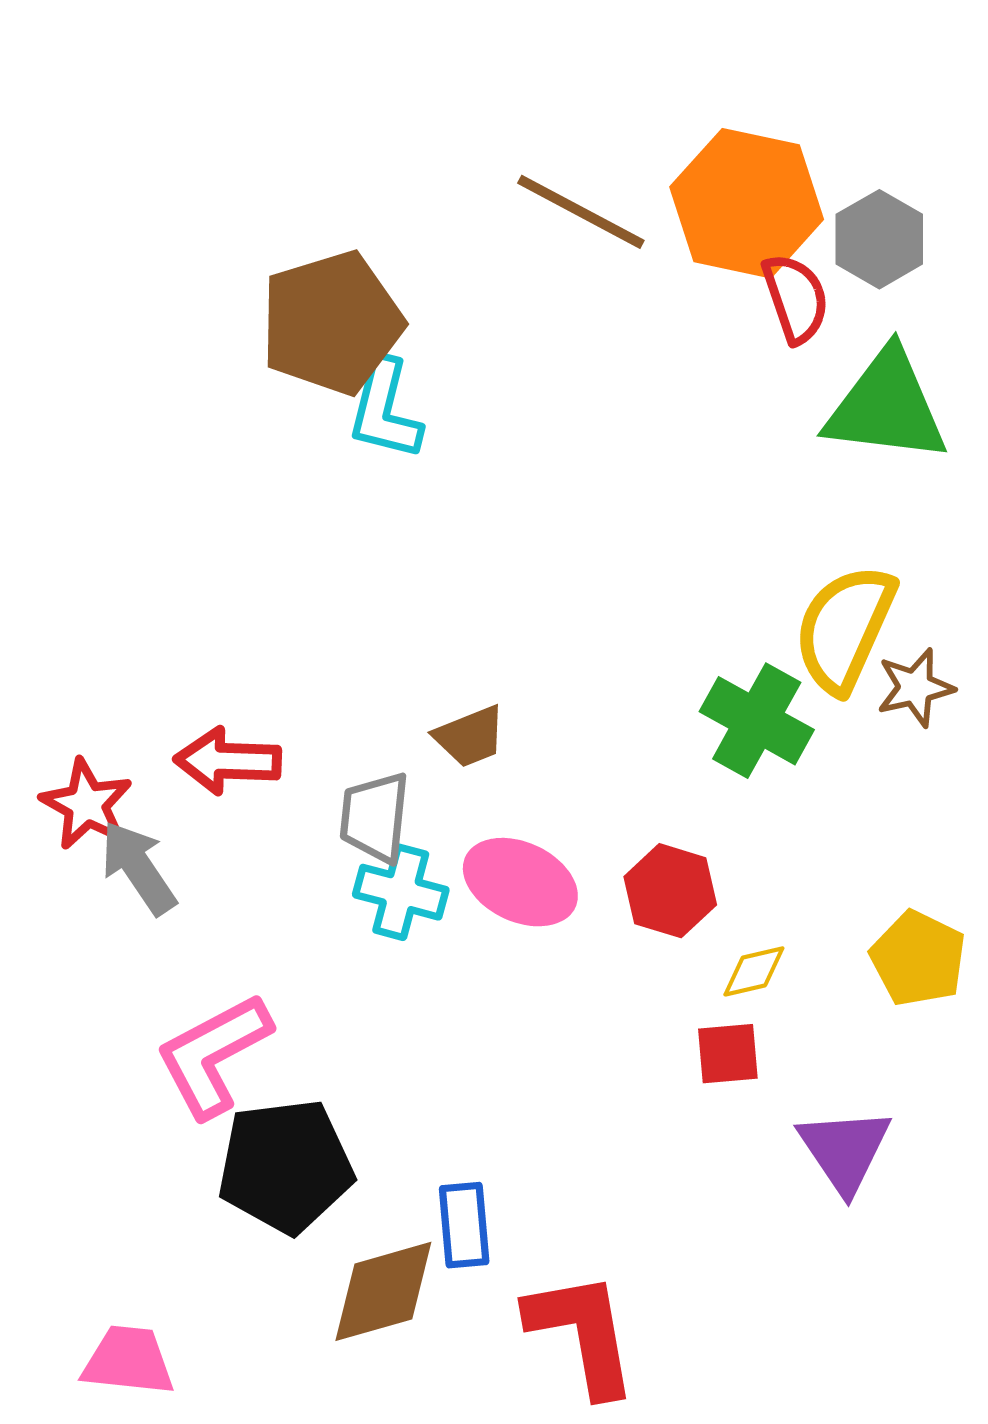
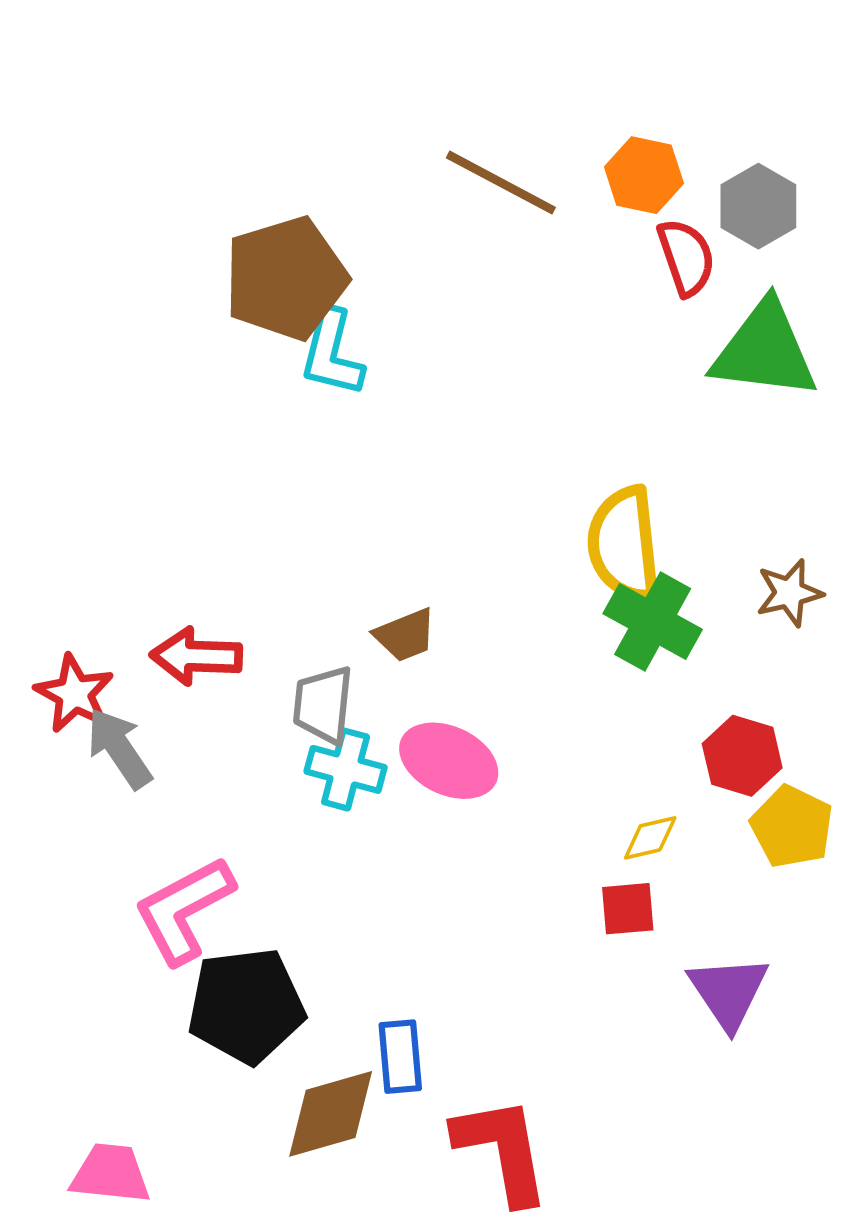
orange hexagon: (747, 203) -> (644, 175), size x0.6
yellow semicircle: (845, 628) -> (624, 544), moved, turned -30
red hexagon: (670, 891) -> (742, 756), moved

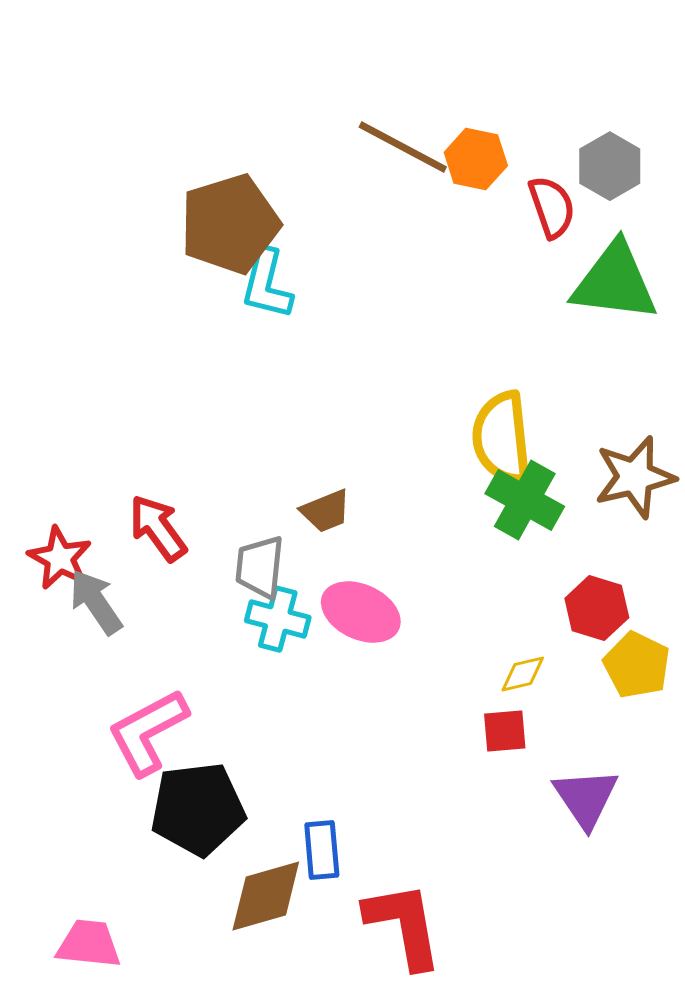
orange hexagon: (644, 175) -> (476, 159), moved
brown star: (789, 593) -> (635, 477), size x1.5
red arrow: (196, 656) -> (158, 528), turned 52

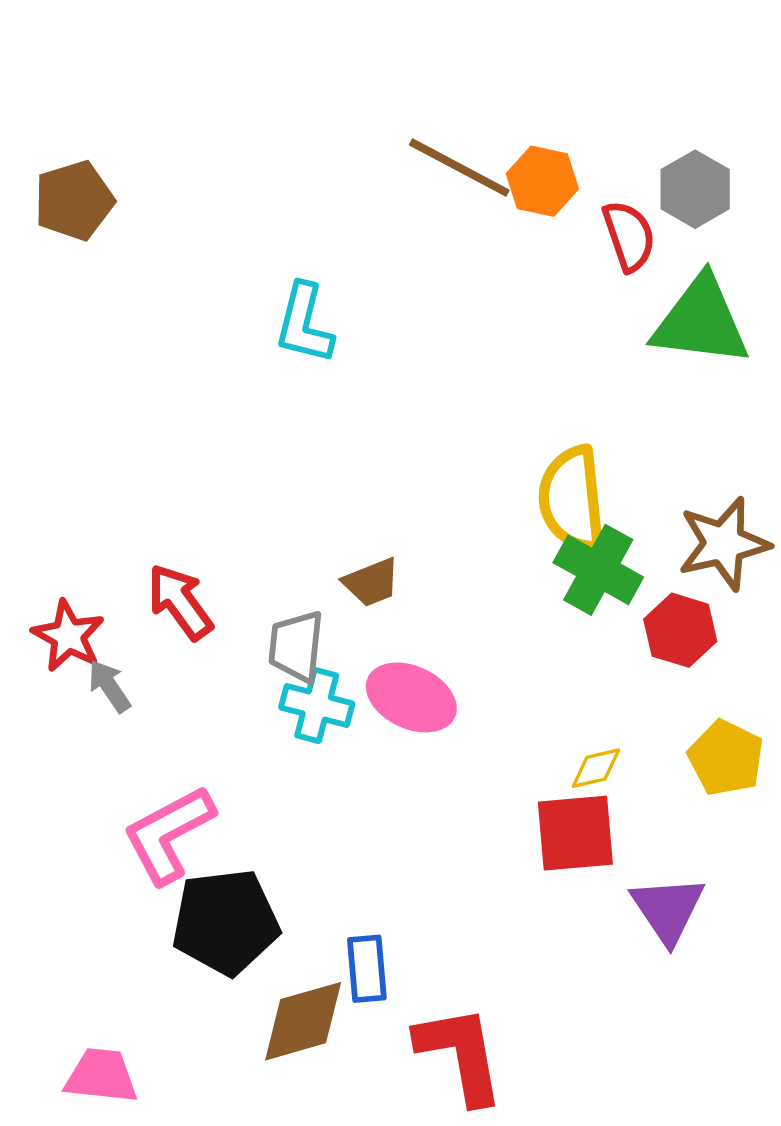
brown pentagon: (230, 224) -> (74, 201), moved, size x0.7
gray arrow: (96, 602) -> (109, 686), size x0.7
red hexagon: (597, 608) -> (680, 630), moved
red square: (505, 731) -> (575, 833), size x1.6

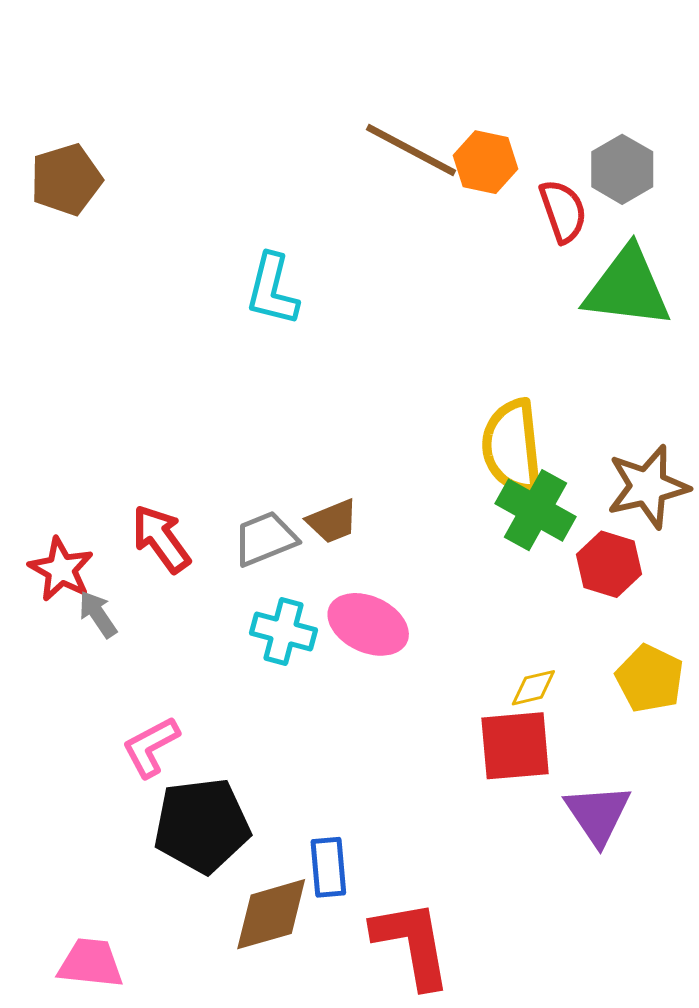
gray trapezoid: (296, 646) -> (265, 539), moved, turned 62
pink L-shape: (169, 834) -> (151, 747), size x0.7

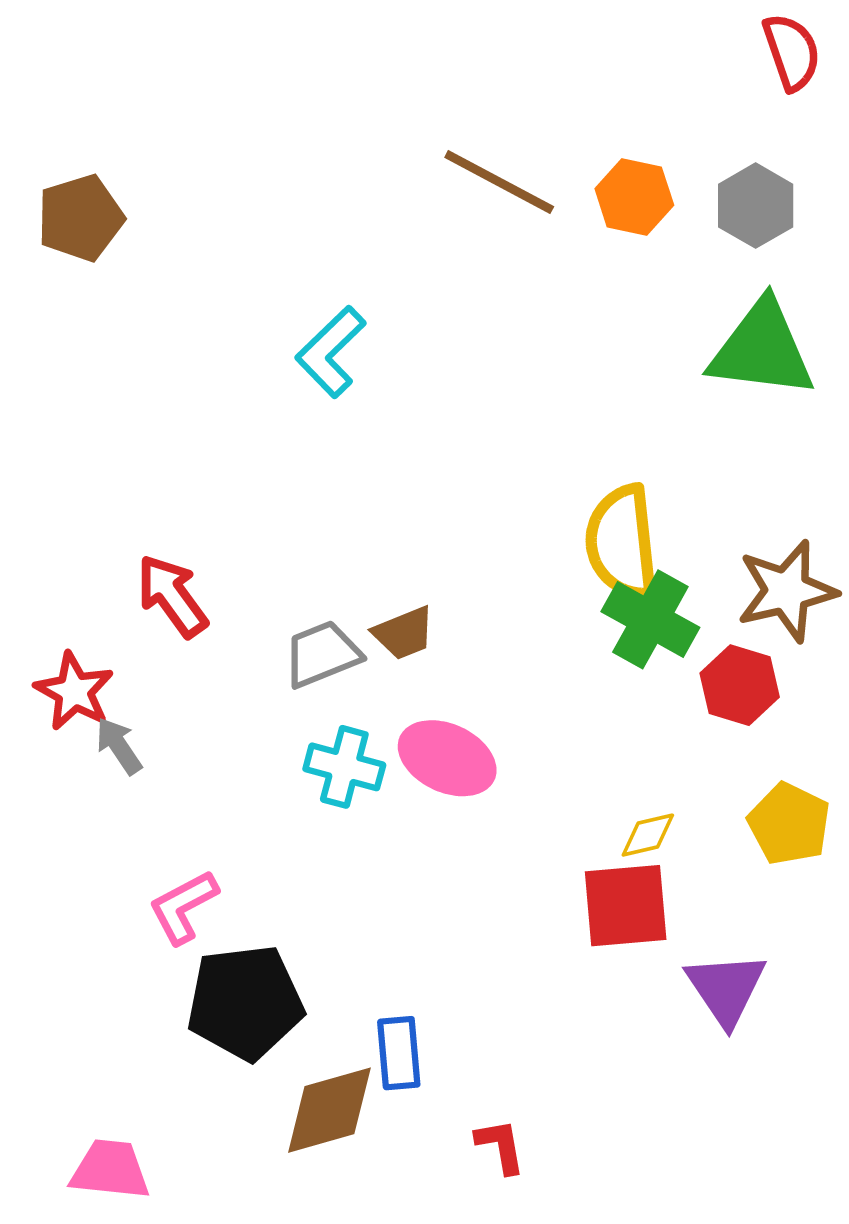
orange hexagon: (485, 162) -> (634, 197), moved
red semicircle: (563, 211) -> (792, 52), moved
cyan L-shape: (272, 290) -> (331, 352), turned 32
red arrow: (161, 539) -> (172, 596), moved
red L-shape: (412, 944) -> (500, 1146), size x0.5

